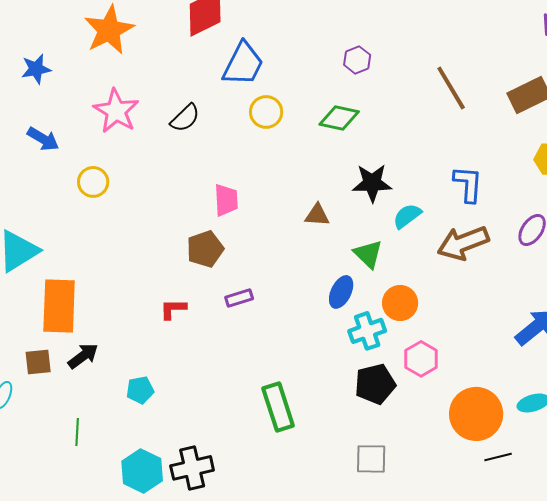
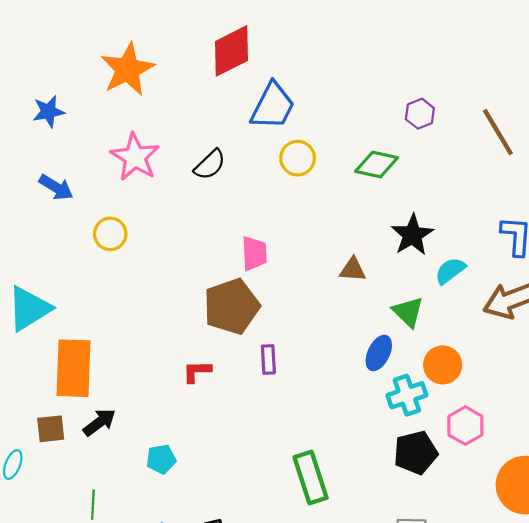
purple hexagon: (357, 60) -> (420, 114), moved
black star: (372, 183) -> (412, 235), turned -30
brown pentagon: (205, 249) -> (231, 306), size x1.4
purple rectangle: (239, 298) -> (268, 359), turned -76

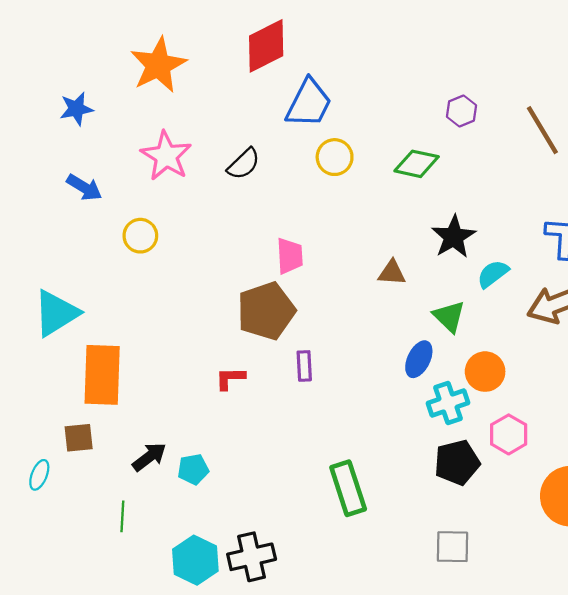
black arrow: (99, 422) -> (149, 457), moved

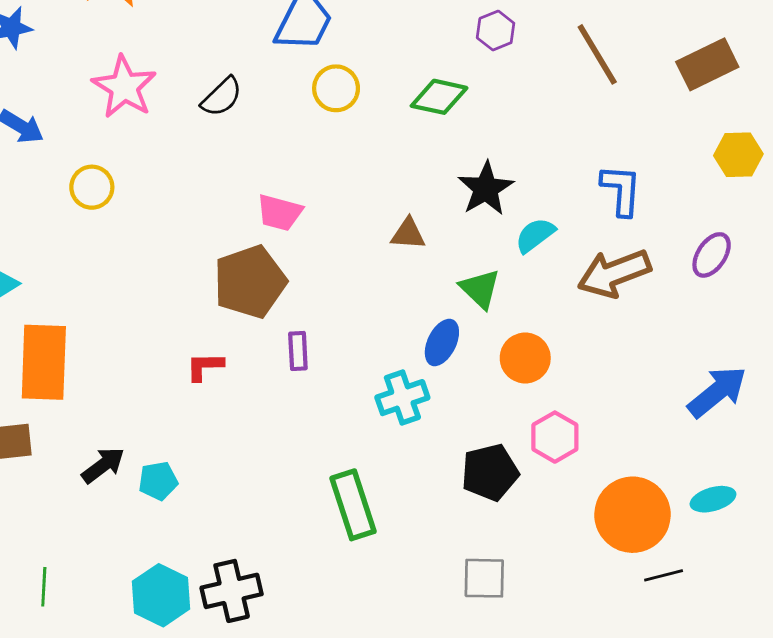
pink trapezoid: (290, 256) -> (280, 213), turned 108
cyan cross: (448, 403) -> (402, 398), moved
green line: (122, 516) -> (44, 587), moved

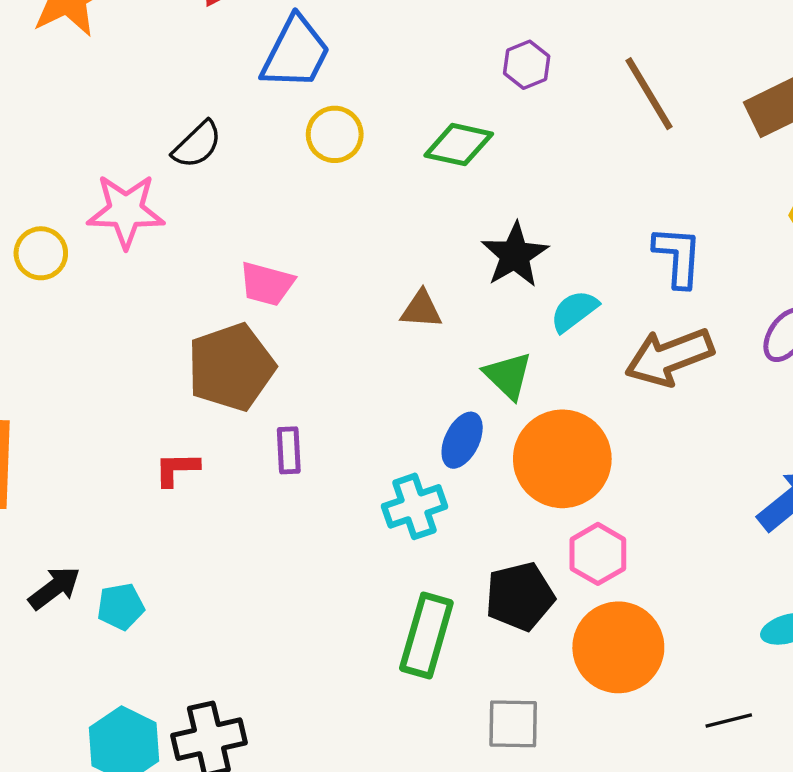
pink star: (124, 87) -> (126, 211), moved, turned -30
orange circle: (525, 358) -> (562, 459), size x1.6
green rectangle: (353, 505) -> (426, 635), moved, turned 34
orange circle: (633, 515) -> (618, 647), moved

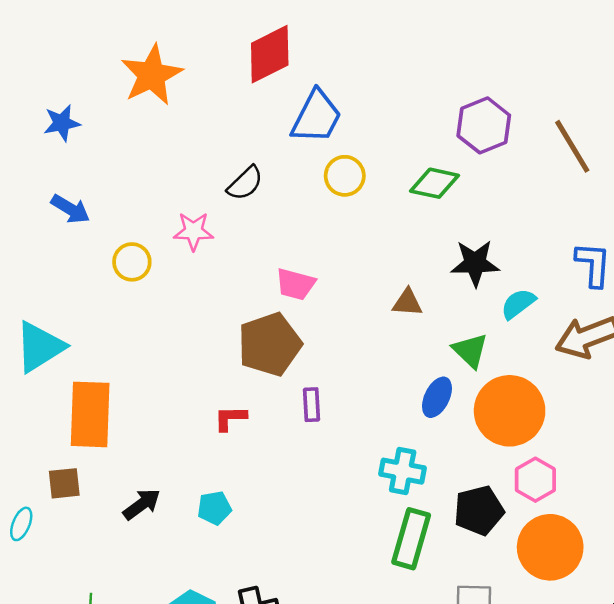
purple hexagon: (527, 65) -> (484, 125), size x1.6
pink star: (126, 211) -> (193, 231), size x0.7
black star: (515, 255) -> (475, 263), turned 30
cyan cross: (415, 506) -> (403, 471), moved, turned 30
cyan pentagon: (121, 607) -> (214, 508), moved

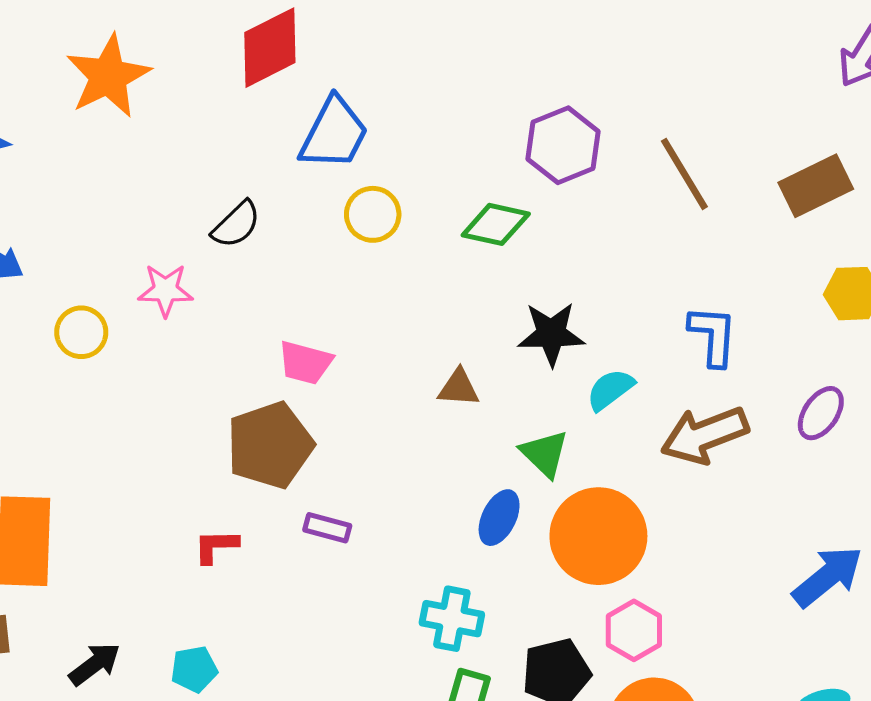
purple rectangle: (312, 405) -> (327, 528), turned -72

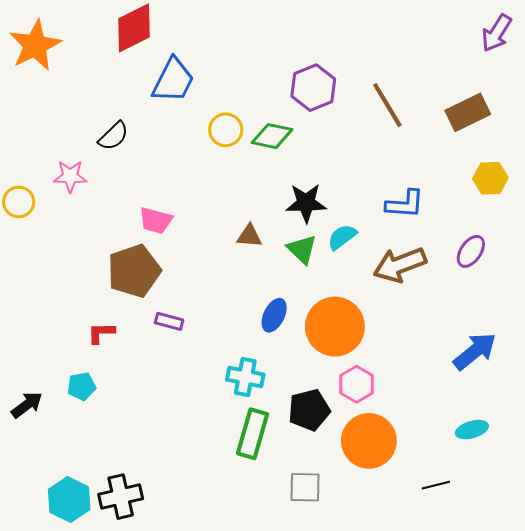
yellow circle: (373, 214) -> (226, 130), moved
blue L-shape: (713, 336) -> (405, 204), turned 90
green triangle: (545, 454) -> (302, 249), moved
cyan pentagon: (194, 669) -> (82, 386), moved

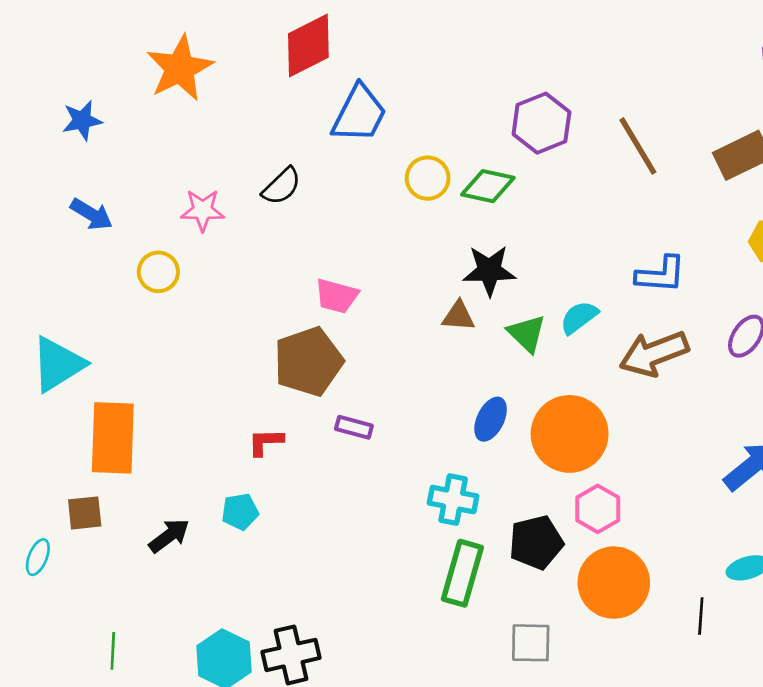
pink star: (70, 176) -> (203, 210), moved
black star: (306, 203) -> (489, 270), moved
black line: (436, 485) -> (701, 616), moved, turned -72

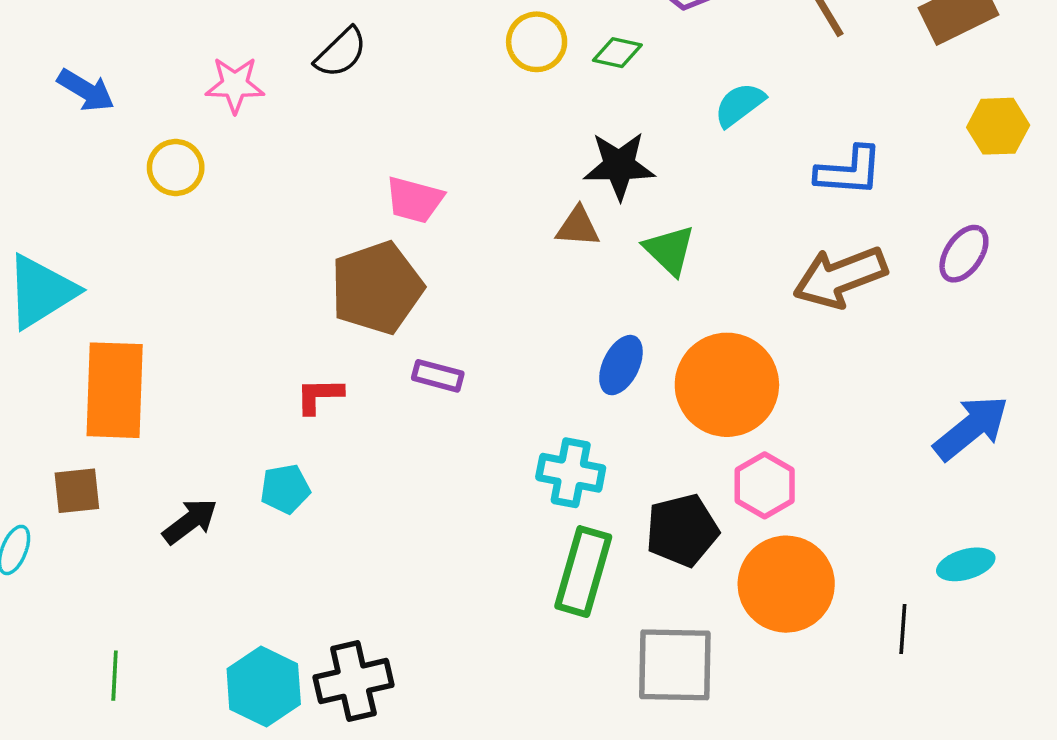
green diamond: (488, 186) -> (617, 53), size x0.7
cyan semicircle: (579, 317) -> (739, 105), moved
gray square: (531, 643) -> (675, 665), size x1.4

